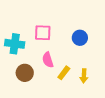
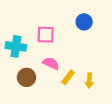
blue circle: (80, 38) -> (84, 22), moved
pink semicircle: (48, 60) -> (51, 63), turned 133

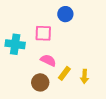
blue circle: (84, 22) -> (65, 14), moved
brown circle: (26, 77) -> (40, 82), moved

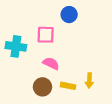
yellow rectangle: (64, 73) -> (68, 86), moved, turned 64

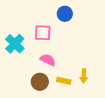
cyan cross: (16, 46) -> (15, 44), turned 36

